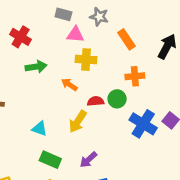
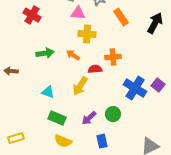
green arrow: (36, 67) -> (45, 53), moved
orange cross: (135, 76) -> (113, 57), moved
green circle: (117, 99) -> (113, 114), moved

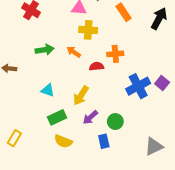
yellow arrow: (80, 86) -> (81, 96), moved
blue cross: (135, 88) -> (138, 86), turned 30
green circle: (113, 114) -> (115, 122), moved
green rectangle: (57, 118) -> (57, 117), turned -48
yellow rectangle: (16, 138) -> (14, 138), turned -42

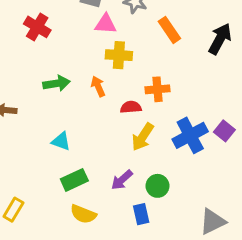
orange arrow: (74, 52) -> (98, 86), turned 32
yellow arrow: (81, 96) -> (143, 137), moved

